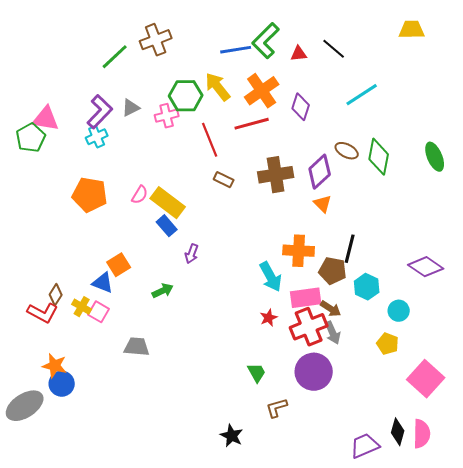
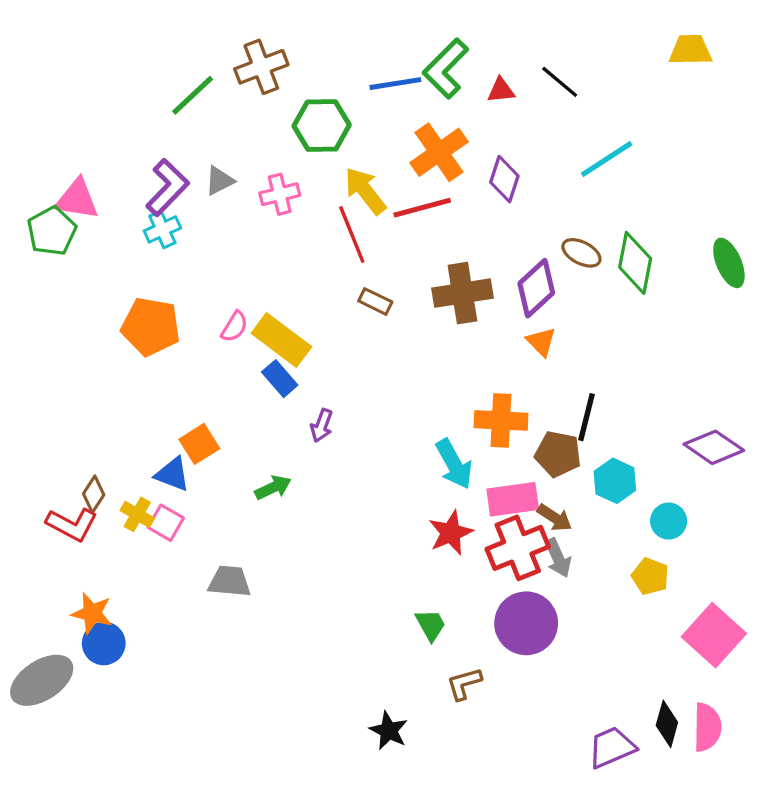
yellow arrow: (218, 87) -> (365, 191), moved
green hexagon: (186, 96) -> (322, 125), moved
red star: (269, 318) -> (451, 533), size x1.5

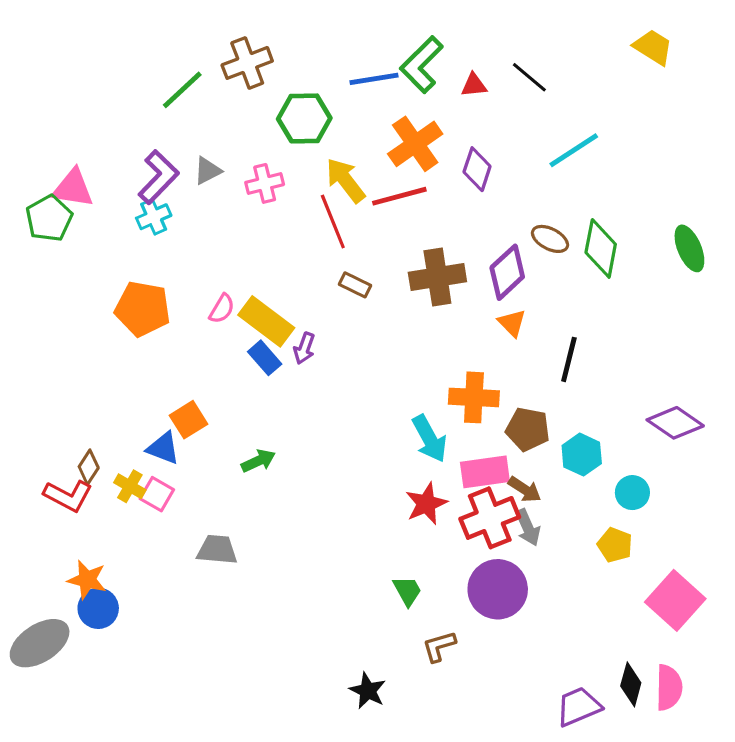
yellow trapezoid: (690, 50) -> (653, 47), turned 33
black line: (586, 417) -> (569, 359), moved
purple arrow: (322, 426) -> (304, 348), moved

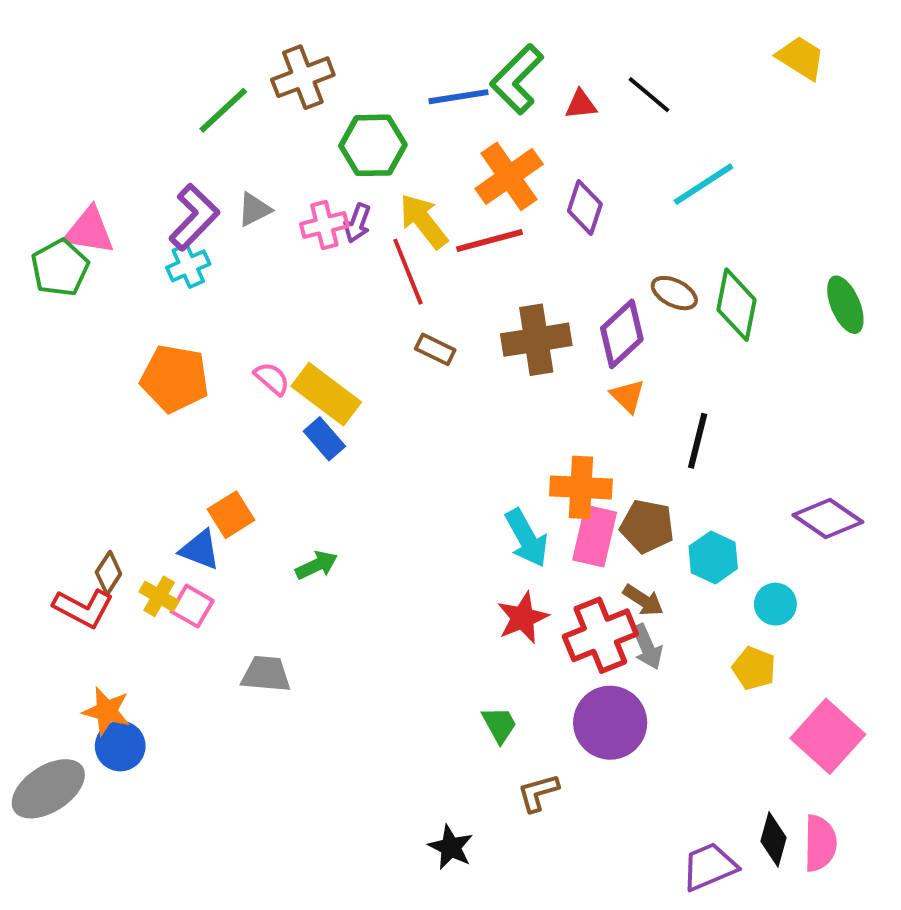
pink semicircle: (222, 309) -> (272, 379), turned -80
purple arrow: (304, 348) -> (357, 223), moved
pink rectangle: (485, 472) -> (595, 536), moved, turned -69

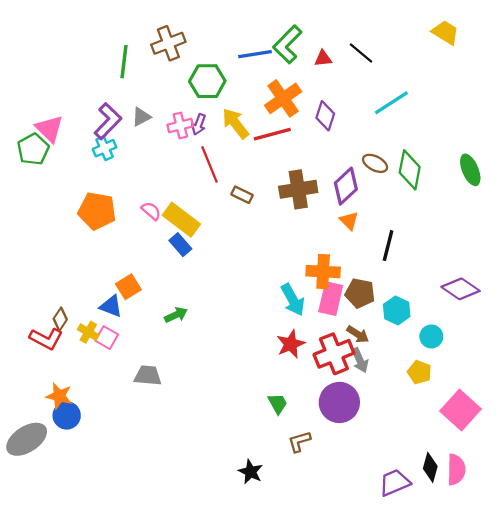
green line: (223, 110) -> (124, 62), turned -40
pink triangle: (89, 231) -> (49, 129), turned 36
red line: (408, 272) -> (210, 164), moved

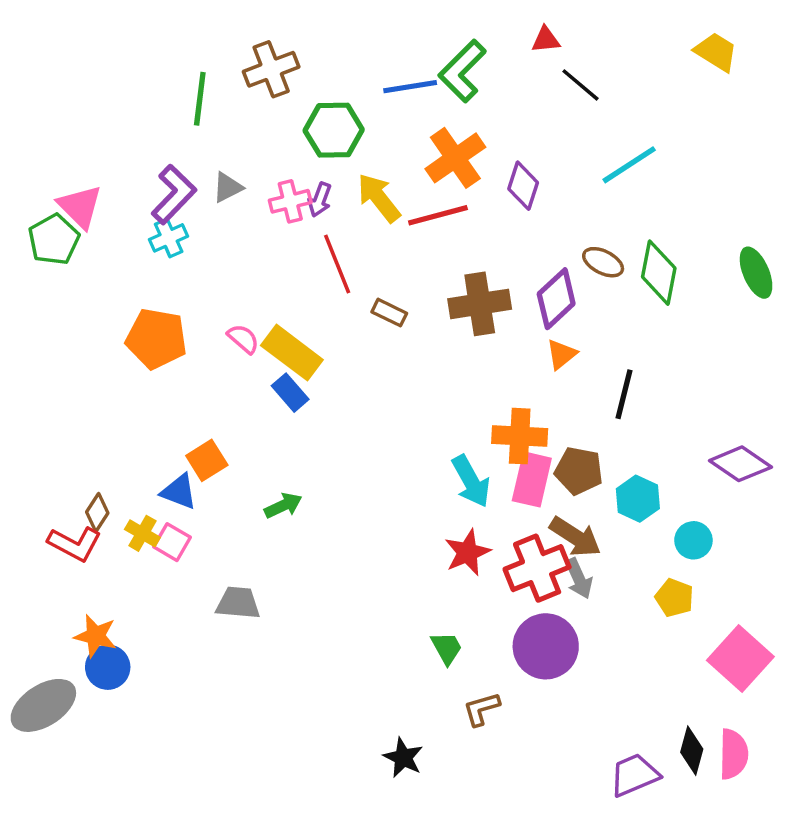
red triangle: (323, 58) -> (546, 40), moved
orange triangle: (349, 221) -> (561, 354), turned 36
brown arrow: (358, 334) -> (575, 537), size x1.4

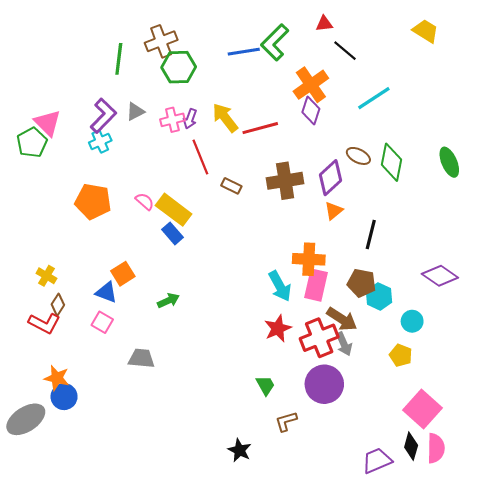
green hexagon: (334, 130) -> (179, 67), moved
orange cross: (455, 158) -> (311, 85), moved
brown pentagon: (579, 471) -> (361, 283), moved
yellow cross: (142, 533) -> (46, 276), moved
pink square: (740, 659) -> (422, 409), moved

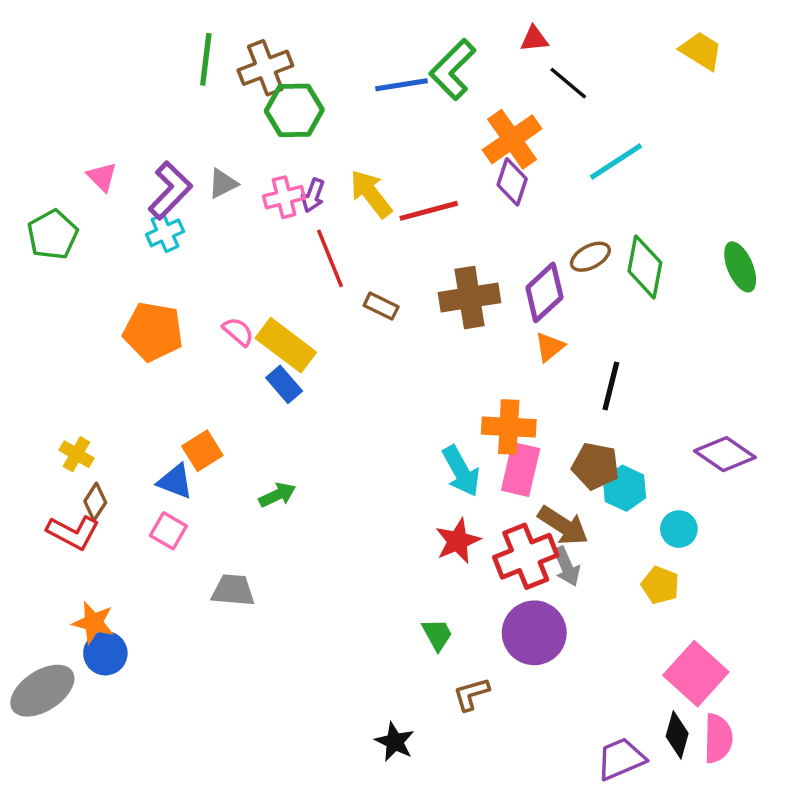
green line: (119, 59) -> (206, 59), moved
pink triangle: (48, 123) -> (102, 177), moved, size x0.7
brown ellipse: (358, 156) -> (590, 257), turned -55

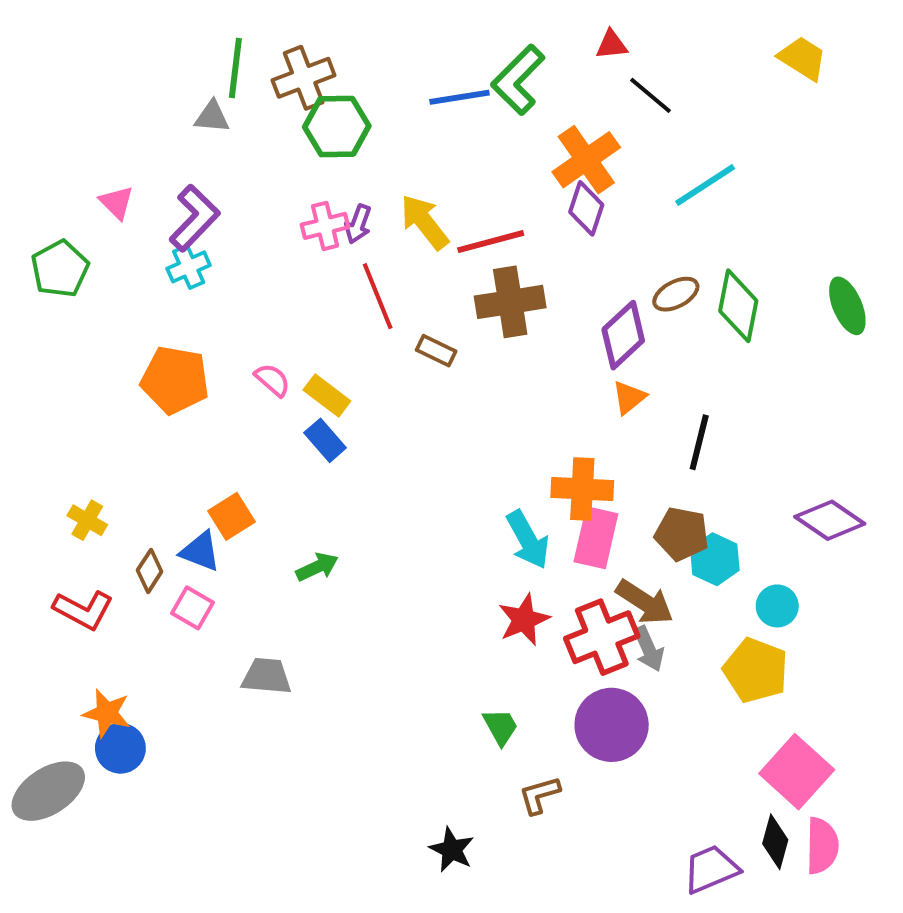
gray triangle: (223, 184) -> (212, 117), moved, turned 32
brown cross: (470, 298) -> (510, 302), moved
yellow rectangle: (286, 345) -> (327, 395), size x0.7
brown diamond: (95, 502) -> (150, 571), moved
yellow pentagon: (660, 585) -> (756, 670), size x1.5

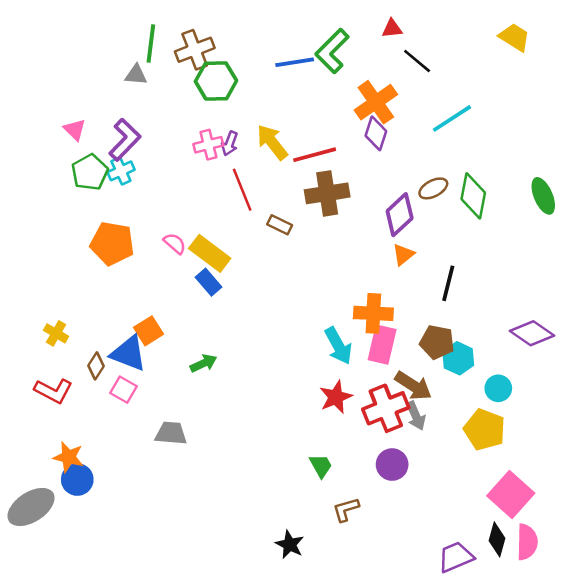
green pentagon: (60, 269) -> (90, 172), moved
yellow rectangle: (327, 395) -> (210, 253), size x1.4
blue triangle: (200, 551) -> (128, 353), size x1.4
purple circle: (612, 725) -> (392, 465), size x0.7

